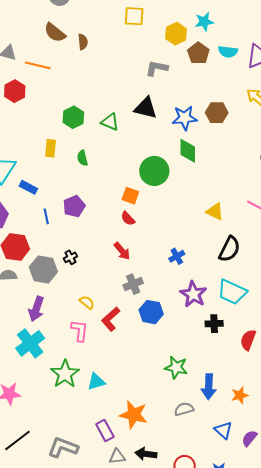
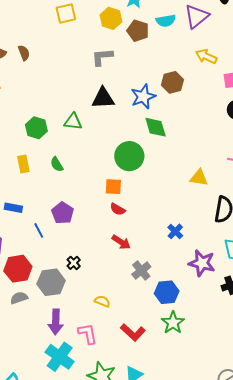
red L-shape: (111, 319) -> (133, 332), moved, turned -80
pink L-shape: (80, 331) -> (88, 334), moved
green star: (176, 367) -> (173, 323), moved, turned -30

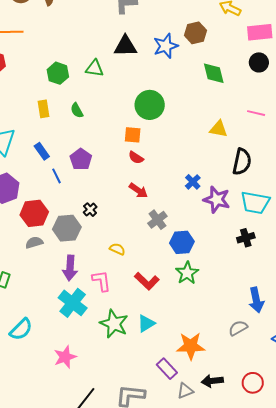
green diamond: (156, 127) -> (214, 73), moved
blue rectangle: (13, 208) -> (42, 151), moved, turned 42
purple star: (202, 263) -> (217, 200), moved

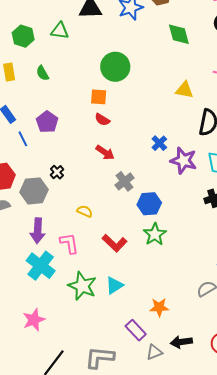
orange star: (191, 346) -> (159, 307), size x0.7

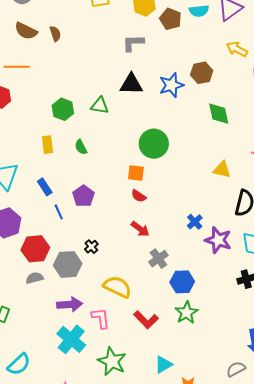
yellow semicircle: (85, 211) -> (117, 287), size x1.8
purple arrow: (38, 231) -> (70, 304), turned -100
cyan triangle: (114, 285) -> (163, 365), moved

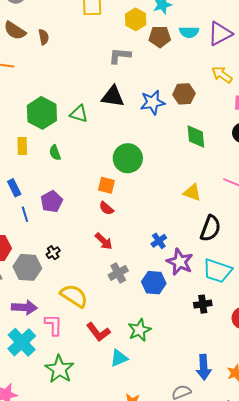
brown pentagon: (170, 19) -> (160, 37), turned -30
green hexagon: (63, 109) -> (42, 113), size x1.4
blue hexagon: (182, 282) -> (154, 283), moved
cyan triangle: (163, 365) -> (119, 358), moved

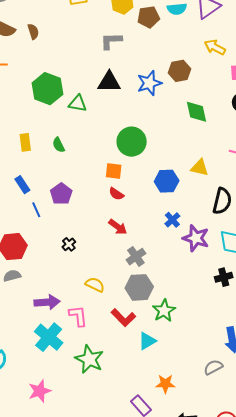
green hexagon: (42, 113) -> (47, 89), moved
gray hexagon: (27, 267) -> (139, 287), moved
blue hexagon: (154, 283) -> (167, 181), moved
yellow semicircle: (74, 296) -> (95, 285), size x0.7

